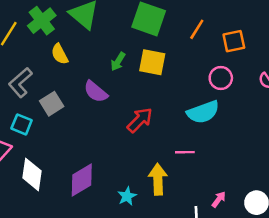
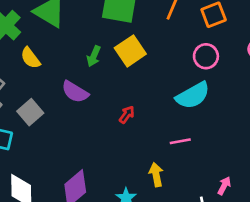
yellow square: (152, 62) -> (130, 51), turned -36
red arrow: (140, 120) -> (127, 115), size x0.6
yellow arrow: (158, 179) -> (156, 175), size x0.7

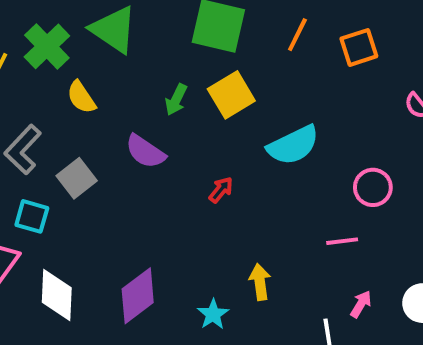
pink circle: (206, 56) -> (373, 187), moved
cyan semicircle: (193, 95) -> (293, 145), moved
pink line: (180, 141) -> (342, 241), moved

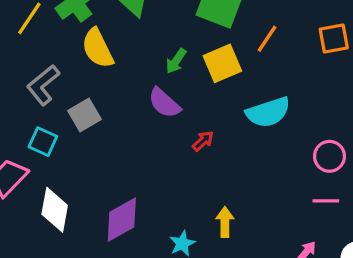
orange line: (297, 35) -> (267, 39), moved
yellow semicircle: (81, 97) -> (98, 48), size x1.4
purple semicircle: (145, 151) -> (164, 103), moved
pink line: (342, 241) -> (326, 201), moved

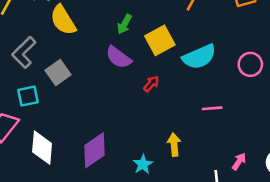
yellow square: (222, 63) -> (160, 40), moved
cyan square: (43, 142) -> (28, 96), turned -30
pink circle: (329, 156) -> (250, 64), moved
pink line: (326, 201) -> (212, 108), moved

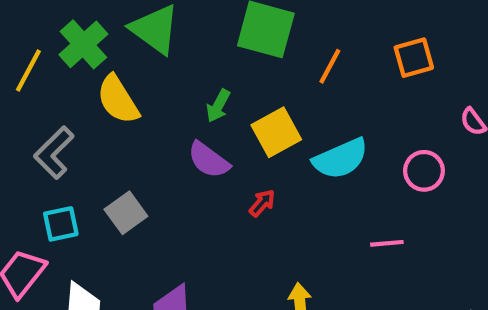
gray square: (58, 73) -> (126, 213), moved
pink line: (212, 108) -> (387, 243), moved

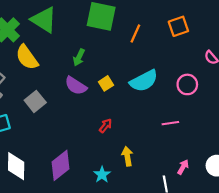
yellow square: (276, 132) -> (106, 83), moved, size x0.6
red arrow: (262, 203) -> (105, 126), moved
gray square: (126, 213) -> (35, 101), moved

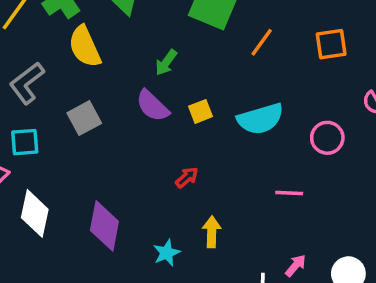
purple diamond: (60, 165) -> (104, 226), turned -52

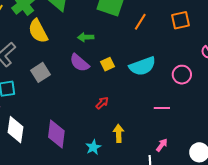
green arrow: (166, 63) -> (86, 37), turned 56
pink arrow: (296, 266) -> (162, 145), moved

